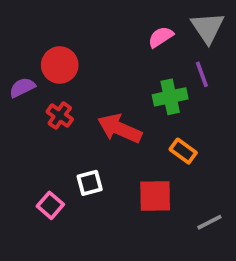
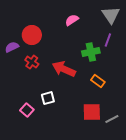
pink semicircle: (161, 37) -> (72, 20), moved
purple line: (202, 74) -> (108, 40), turned 40
red square: (155, 196) -> (92, 112), moved

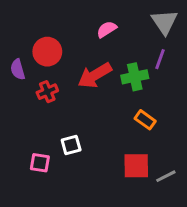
purple semicircle: (12, 47) -> (18, 69), turned -80
red cross: (32, 62) -> (47, 92), turned 32
red arrow: (64, 69) -> (95, 75), moved, turned -55
pink square: (27, 110) -> (40, 163), turned -32

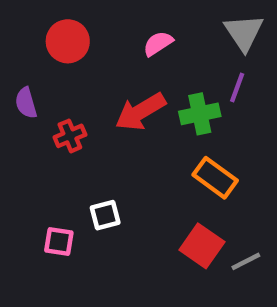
red circle: (47, 52) -> (68, 41), moved
orange rectangle: (145, 120) -> (215, 178), size x1.4
red square: (136, 166) -> (202, 246), turned 36

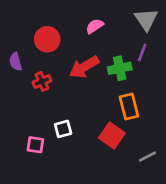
red circle: (68, 41) -> (47, 39), moved
orange rectangle: (215, 178) -> (129, 107), turned 40
red square: (202, 246) -> (112, 136), moved

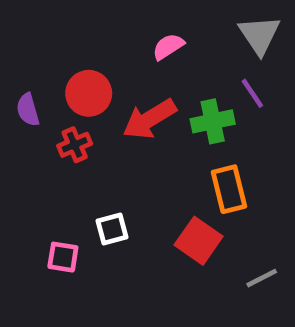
red circle: (47, 39) -> (89, 93), moved
purple line: (142, 52) -> (252, 93), turned -54

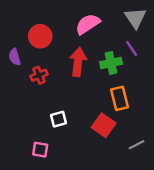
pink semicircle: (168, 47) -> (88, 24), size x1.5
red circle: (89, 93) -> (40, 36), moved
red arrow: (149, 119) -> (78, 62), turned 128
pink square: (63, 257) -> (40, 150), moved

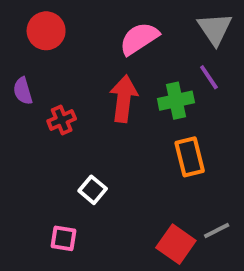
red circle: (40, 36) -> (46, 31), moved
white square: (59, 119) -> (93, 190), turned -35
red square: (104, 125) -> (176, 244), moved

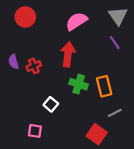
purple semicircle: (23, 91) -> (14, 62), moved
green cross: (176, 101) -> (79, 84), moved, turned 30
gray line: (217, 231) -> (115, 113), moved

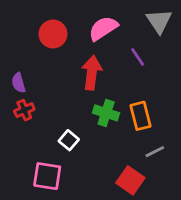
red circle: (25, 17) -> (53, 34), moved
purple line: (115, 43) -> (138, 57), moved
red cross: (34, 66) -> (24, 110), moved
pink square: (35, 131) -> (47, 176), size x1.5

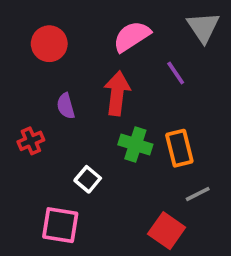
red circle: (53, 34) -> (49, 44), moved
purple semicircle: (19, 83) -> (66, 106), moved

